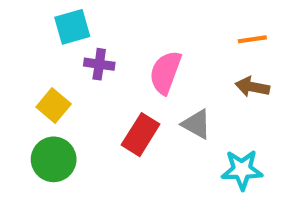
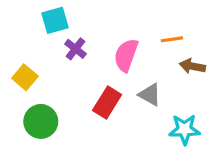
orange line: (252, 39) -> (172, 39), moved
purple cross: (99, 64) -> (76, 49), turned 30
yellow square: (54, 106) -> (25, 77), moved

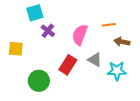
yellow square: (25, 77) -> (16, 49), turned -35
green circle: (41, 121) -> (39, 81), moved
cyan star: (184, 129) -> (117, 71), moved

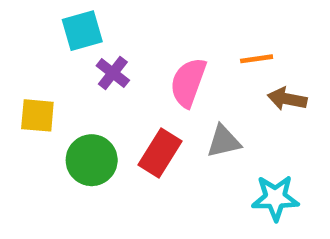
gray triangle: (95, 60) -> (224, 141), turned -42
cyan star: (117, 71) -> (275, 198), moved
green circle: (39, 81) -> (92, 160), moved

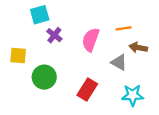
gray triangle: (224, 141) -> (119, 62), moved, turned 42
red rectangle: (160, 153) -> (87, 90), moved

